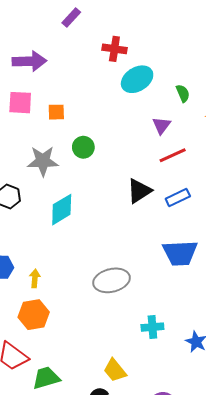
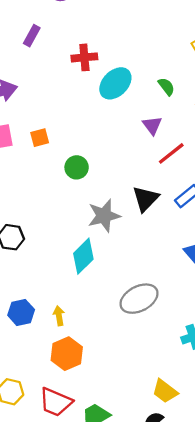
gray star: (43, 161) -> (104, 216), moved
cyan diamond: (62, 210) -> (83, 256), moved

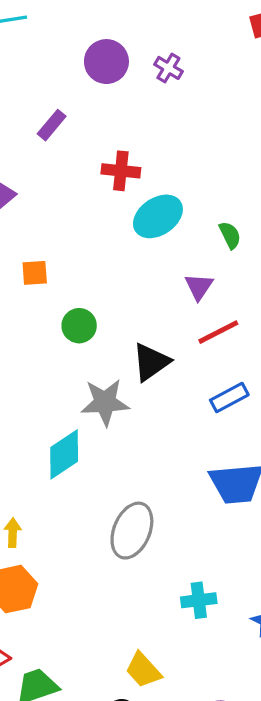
black triangle: (146, 199) -> (151, 362), moved
gray ellipse: (139, 299) -> (132, 531), turned -51

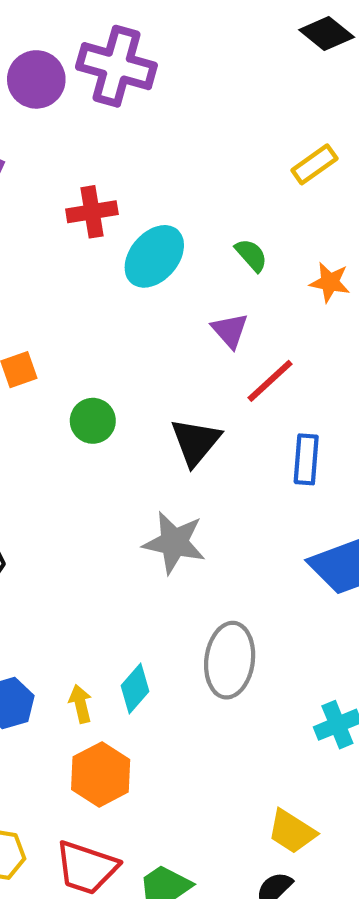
purple cross: (168, 68) -> (116, 66), size x2.0
blue rectangle: (229, 397) -> (306, 459), turned -42
gray star: (105, 402) -> (174, 543), moved, turned 30
cyan diamond: (64, 454) -> (135, 688), moved, size x0.7

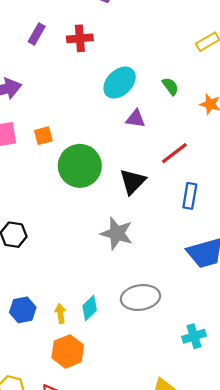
red cross: (92, 212) -> (80, 38), moved
purple triangle: (230, 330) -> (136, 119), moved, turned -45
green circle: (93, 421) -> (80, 166), size x1.8
gray ellipse: (230, 660) -> (140, 297), turned 69

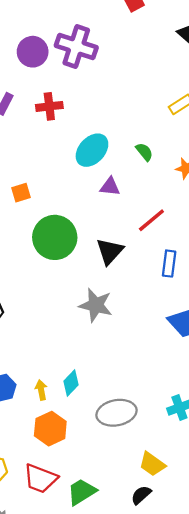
orange square: (43, 136) -> (21, 193), moved
gray ellipse: (140, 297) -> (116, 413), moved

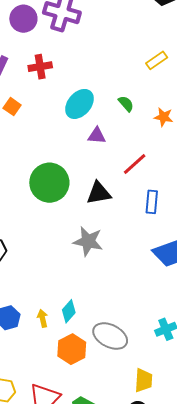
orange square: (21, 193) -> (12, 107), moved, turned -36
black triangle: (110, 251) -> (99, 193), turned 40
gray ellipse: (116, 413) -> (110, 336), turned 40
orange hexagon: (50, 429) -> (72, 349), moved
yellow trapezoid: (152, 464) -> (144, 380), turned -120

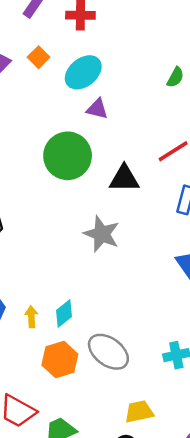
cyan ellipse: (79, 104) -> (83, 72), moved
green semicircle: (126, 104) -> (175, 77), turned 60
purple triangle: (97, 136) -> (97, 109), moved
yellow trapezoid: (144, 380) -> (139, 412), turned -115

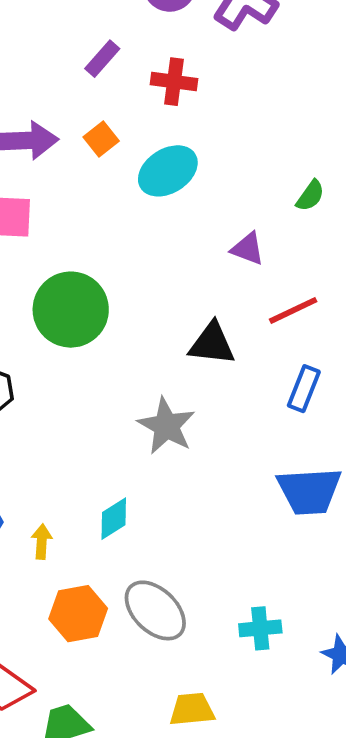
purple triangle: (97, 109) -> (248, 249), moved
green circle: (68, 156) -> (71, 310), moved
cyan diamond: (64, 313) -> (114, 519), moved

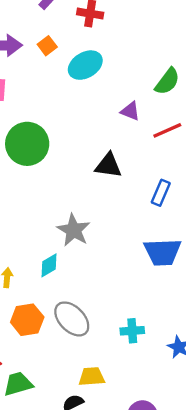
green semicircle: (310, 196) -> (167, 81), size x1.5
red line: (293, 310) -> (167, 130), moved
gray star: (166, 426) -> (74, 230), moved

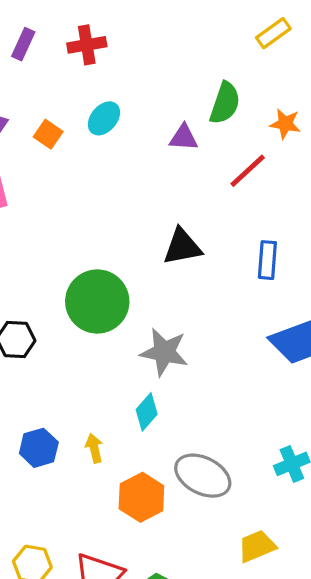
orange square: (47, 46) -> (48, 134), moved
cyan ellipse: (85, 65) -> (104, 118), size x0.7
purple triangle: (130, 111) -> (184, 138), moved
green circle: (27, 144) -> (97, 302), moved

